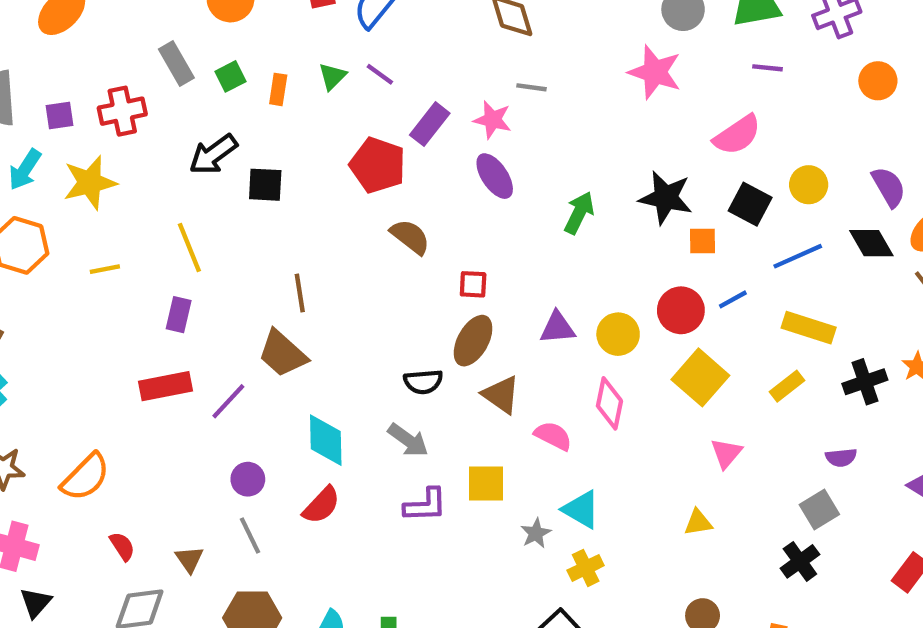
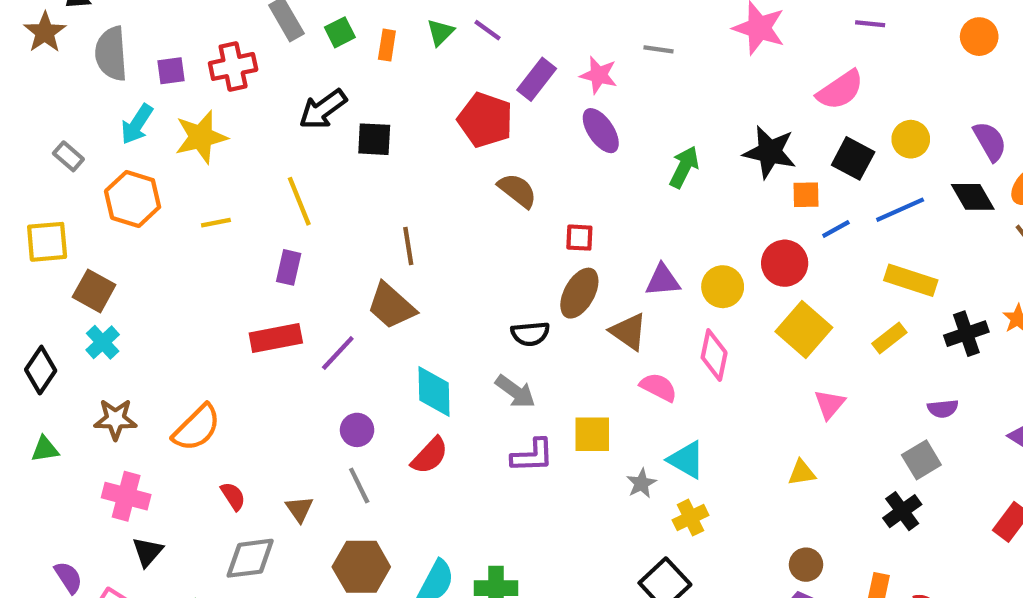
gray line: (531, 87) -> (658, 49), moved
blue line: (733, 299) -> (836, 229), moved
brown triangle: (501, 395) -> (629, 332), moved

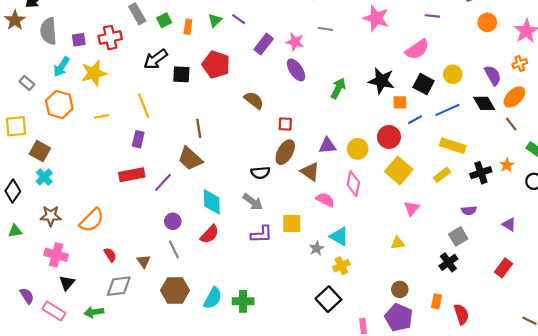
red pentagon: (485, 120) -> (216, 65), moved

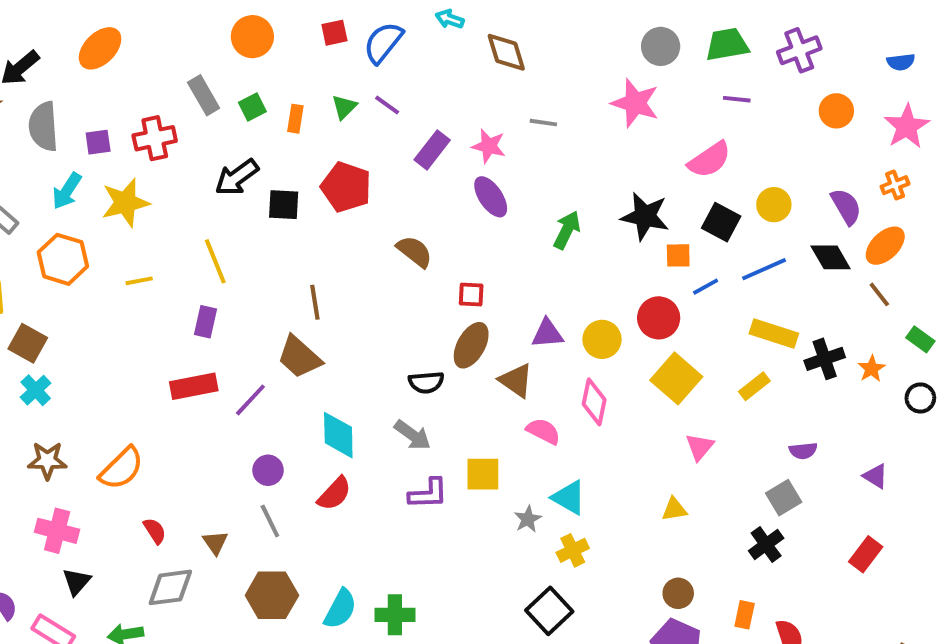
black cross: (481, 173) -> (825, 359), moved

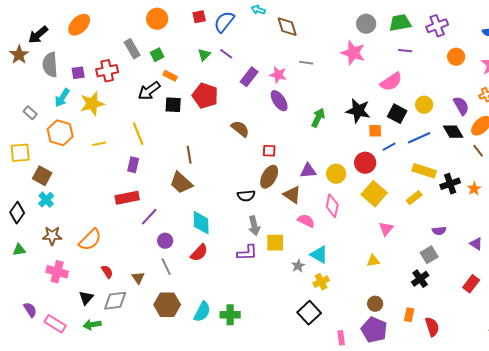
orange rectangle: (295, 119) -> (170, 76), moved, turned -72
purple line: (250, 400) -> (149, 217), moved
gray arrow: (413, 435) -> (254, 226), moved, turned 42
black triangle: (77, 582) -> (86, 298), moved

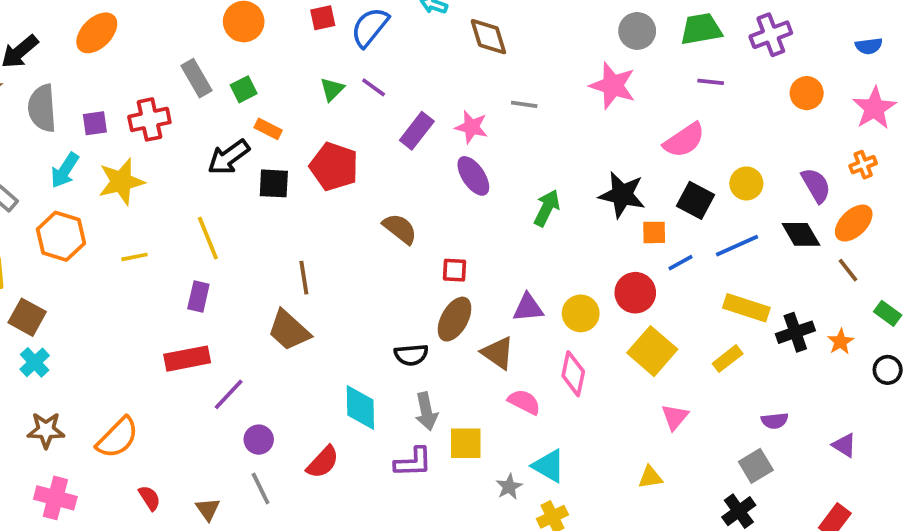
cyan diamond: (201, 223) -> (360, 408), moved

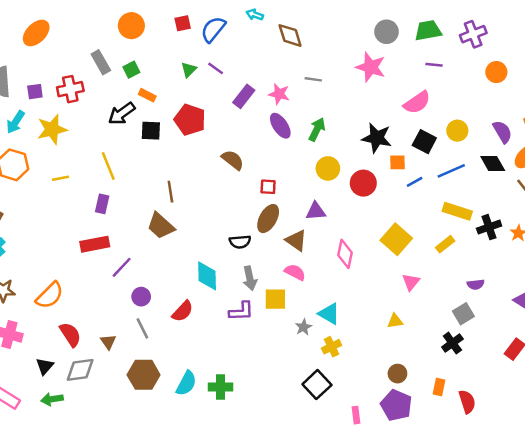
green arrow: (547, 208) -> (317, 129), moved
red circle: (635, 293) -> (363, 183), moved
yellow circle: (581, 313) -> (328, 168), moved
pink semicircle: (524, 402) -> (295, 272), moved
red semicircle: (149, 498) -> (70, 334), size x1.5

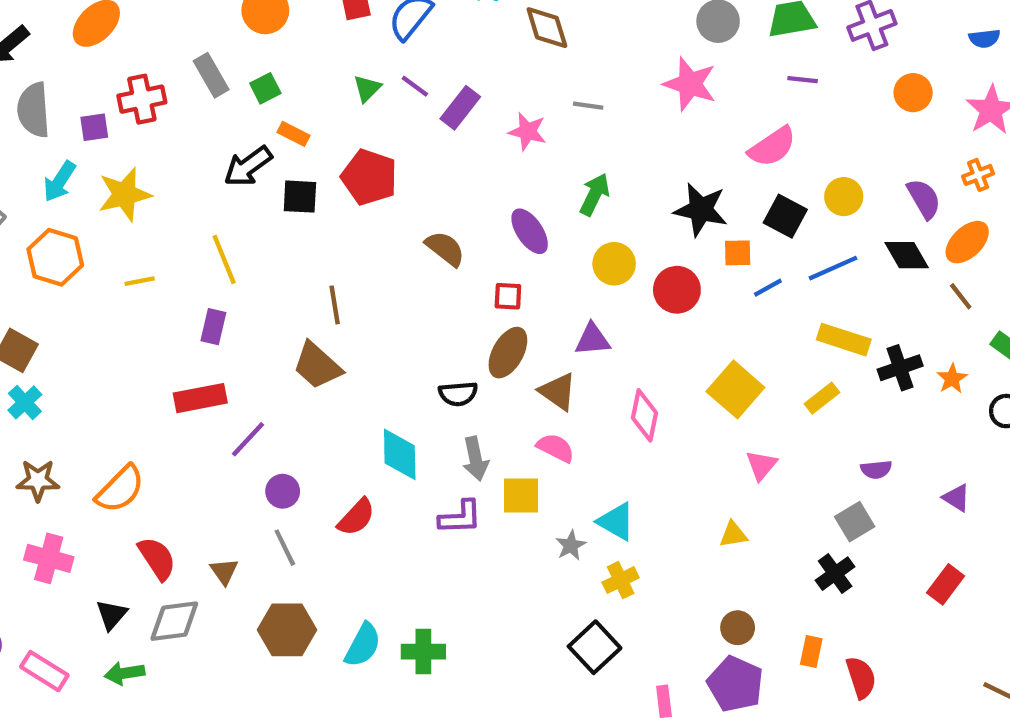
red cross: (70, 89) -> (142, 99), moved
purple rectangle: (244, 96) -> (460, 108), moved
purple ellipse: (280, 126) -> (530, 231), moved

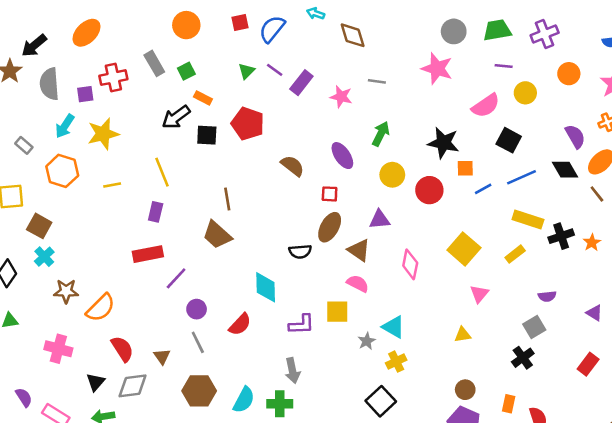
yellow circle: (844, 197) -> (525, 93), moved
black square: (785, 216) -> (509, 140), moved
gray arrow: (475, 459) -> (292, 370), moved
brown star: (38, 480) -> (66, 291), moved

